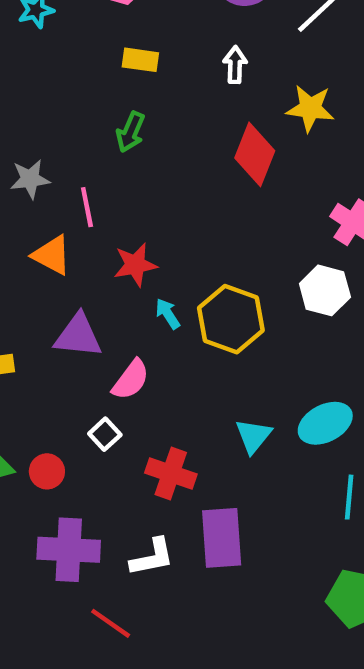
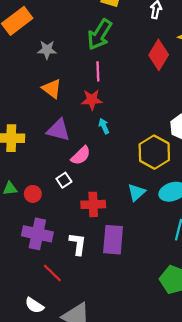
green arrow: (130, 132) -> (100, 34), size x1.6
pink line: (87, 207) -> (98, 71), moved
yellow hexagon: (231, 319) -> (154, 152), moved
red cross: (171, 474) -> (93, 204), turned -30
white L-shape: (152, 557) -> (78, 244), turned -80

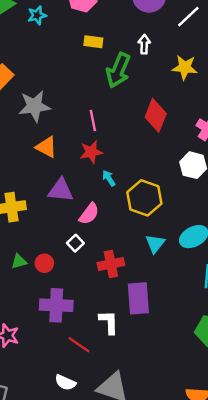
green arrow: (100, 34) -> (118, 70), moved
gray star: (47, 50) -> (34, 106), size x1.5
red diamond: (159, 55) -> (156, 115), moved
yellow hexagon: (154, 152) -> (144, 198), moved
white L-shape: (78, 244) -> (109, 322), moved

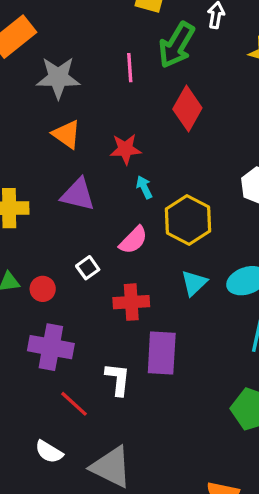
red diamond: (156, 115) -> (187, 109), moved
pink line: (93, 120) -> (130, 68), moved
pink semicircle: (89, 214) -> (133, 240), moved

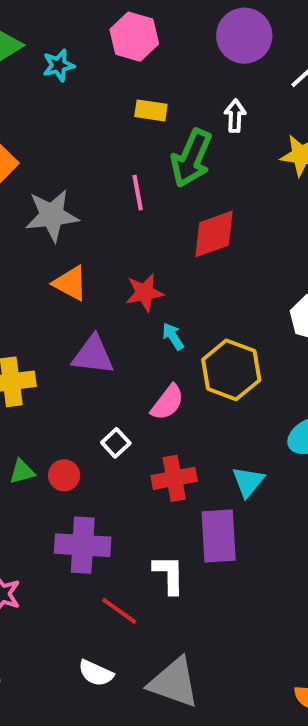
red diamond: (187, 109) -> (214, 234), turned 48
cyan triangle: (194, 283) -> (248, 482), moved

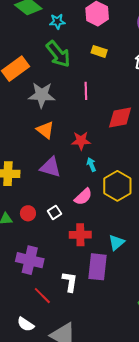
green arrow: (191, 158) -> (58, 54), moved, turned -72
red circle: (64, 475) -> (28, 213), moved

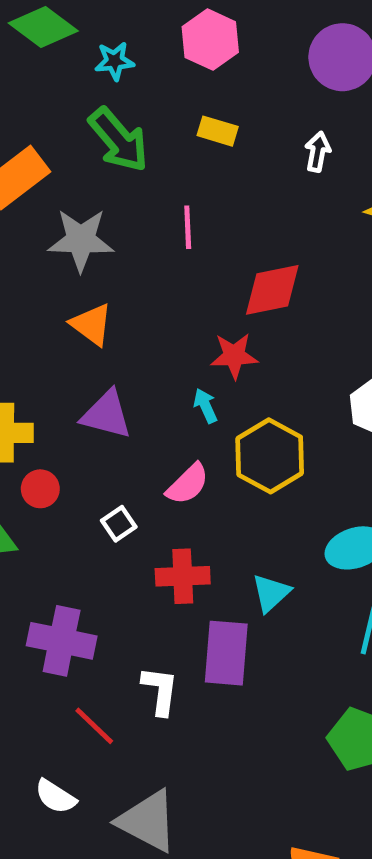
red star: (81, 141) -> (234, 356), moved
red circle: (28, 213) -> (40, 489), moved

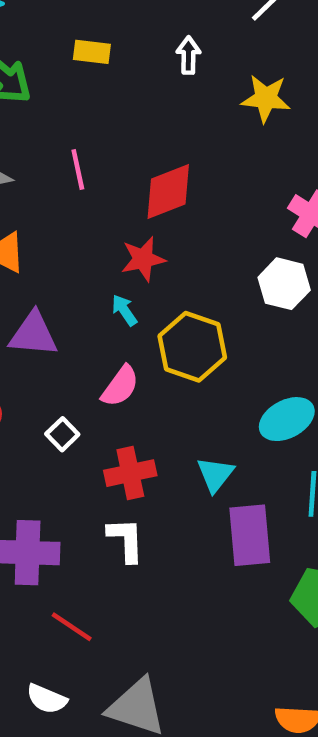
pink line: (188, 227) -> (78, 170), moved
purple rectangle: (226, 653) -> (250, 535), moved
white L-shape: (160, 691) -> (126, 540), moved

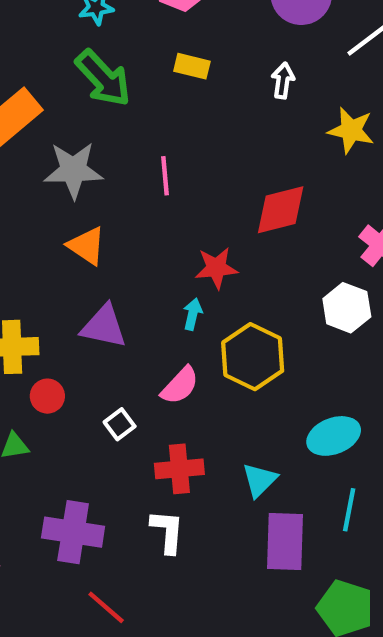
red diamond: (168, 191) -> (281, 210), moved
cyan arrow: (124, 310) -> (193, 314), turned 40

